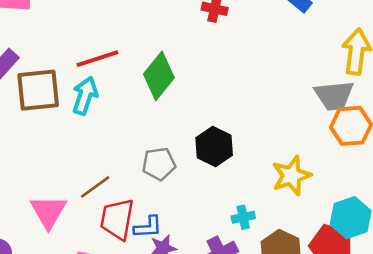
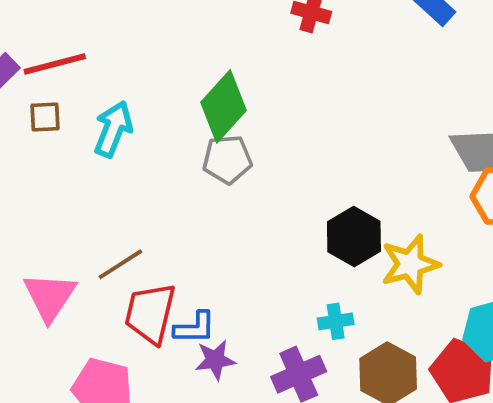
red line: (97, 59) -> (55, 64), moved
brown square: (38, 90) -> (45, 117), size x0.5
black hexagon: (214, 146) -> (354, 236), moved
gray pentagon: (159, 164) -> (227, 159), moved

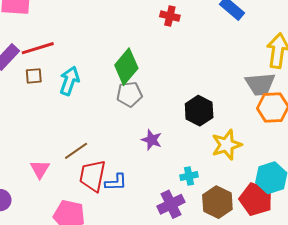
black hexagon: (354, 236) -> (199, 111), moved
pink triangle: (50, 297) -> (40, 169), size x0.7
purple star: (215, 360) -> (152, 140), moved, turned 30

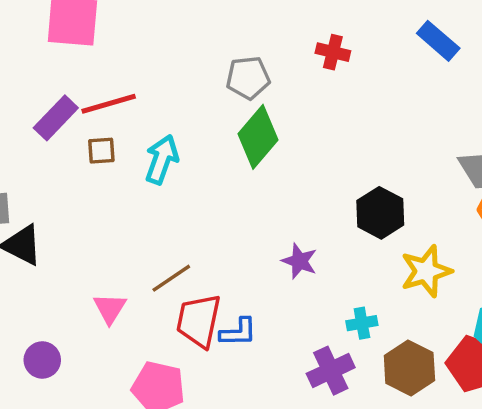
gray pentagon: (129, 94) -> (248, 78), moved

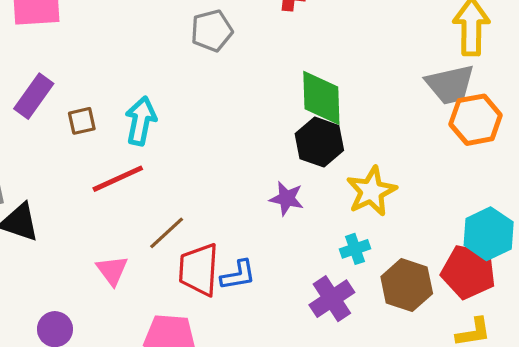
red line: (109, 104) -> (118, 179), moved
green diamond: (258, 137) -> (321, 98), moved, turned -34
black hexagon: (380, 213) -> (319, 142), moved
yellow star: (426, 271) -> (371, 191), moved

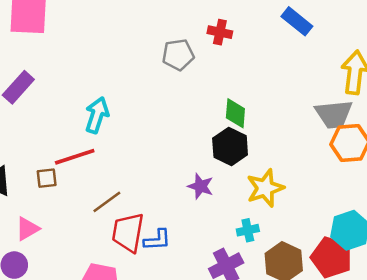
gray pentagon: (212, 31) -> (178, 55), moved
green diamond: (321, 98) -> (235, 113), size x0.7
brown square: (82, 121) -> (47, 178), moved
pink triangle: (112, 270) -> (27, 229), moved, turned 30

